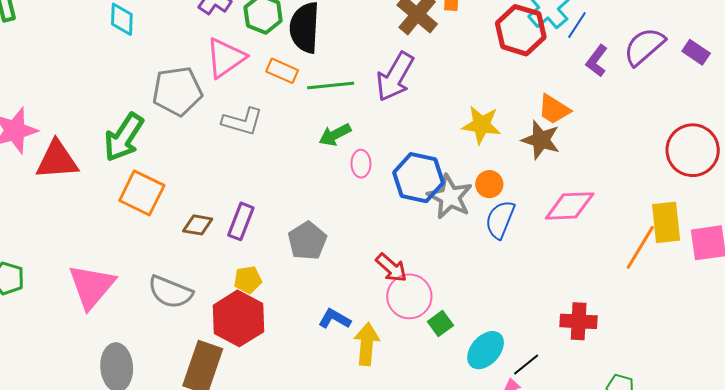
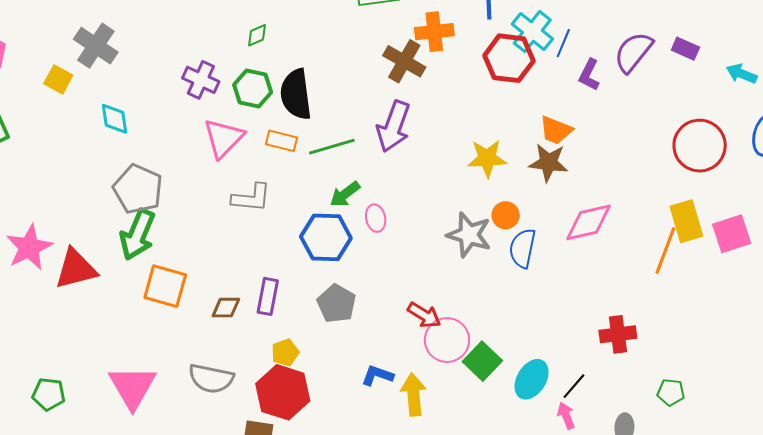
gray pentagon: (177, 91) -> (138, 189), moved, turned -30
blue hexagon: (418, 178) -> (326, 237), moved
green square: (440, 324) -> (482, 361), size x1.5

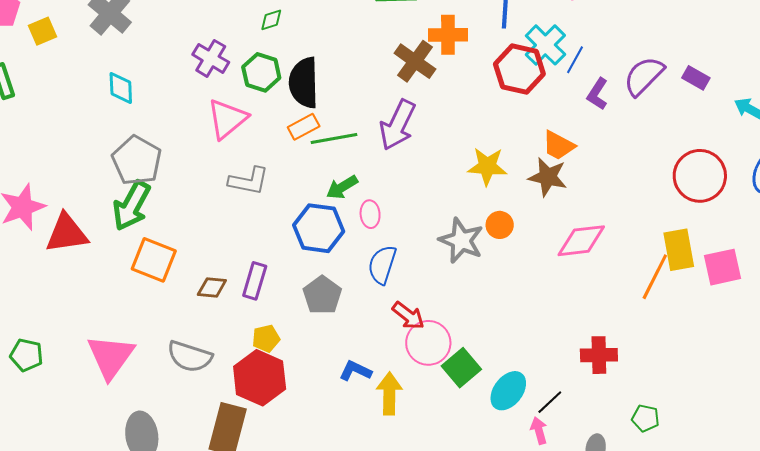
yellow square: (58, 79) -> (42, 31), moved, turned 32
orange rectangle: (281, 141) -> (304, 127), moved, turned -48
blue semicircle: (523, 248) -> (382, 265), moved

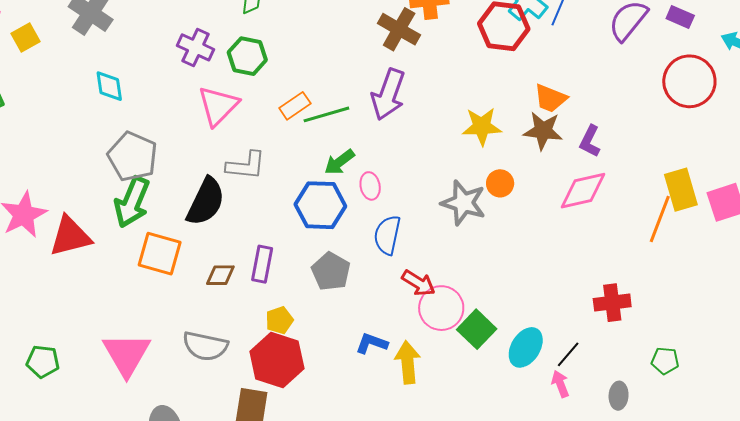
black semicircle: (304, 83) -> (206, 202), moved, turned -147
purple L-shape: (597, 94) -> (590, 141), moved
red circle: (700, 176) -> (689, 81), moved

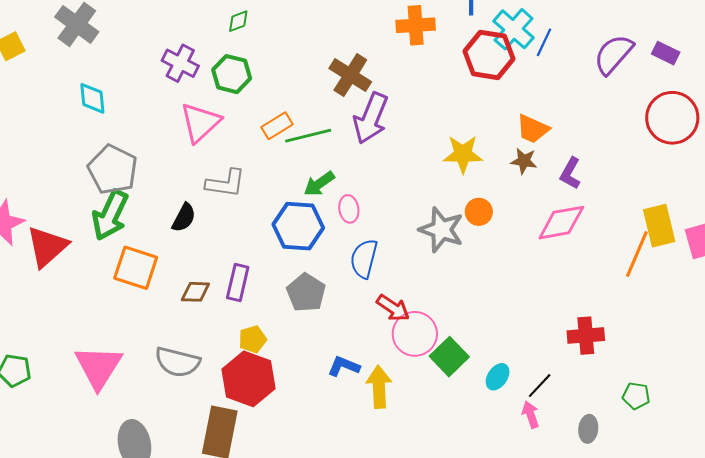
brown cross: (399, 29) -> (350, 75), moved
brown star: (543, 131) -> (524, 161), size x0.7
black semicircle: (206, 202) -> (184, 218), size x0.6
red triangle: (70, 236) -> (47, 247), turned -30
cyan ellipse: (526, 347) -> (498, 377), size x0.7

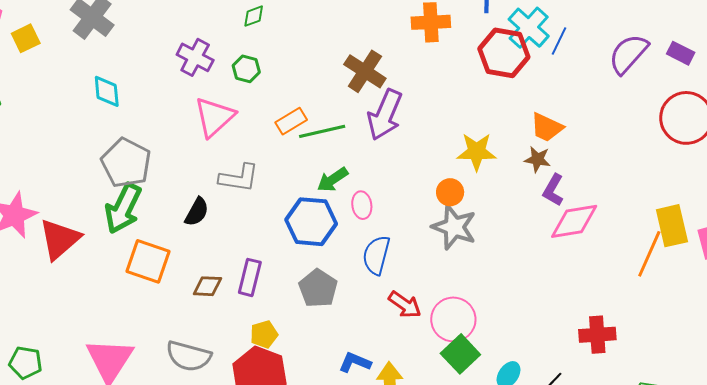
green hexagon: (232, 74) -> (246, 69), size x0.7
purple L-shape: (570, 173) -> (553, 190), moved
orange circle: (479, 212) -> (450, 192), moved
pink circle: (415, 334) -> (453, 319), moved

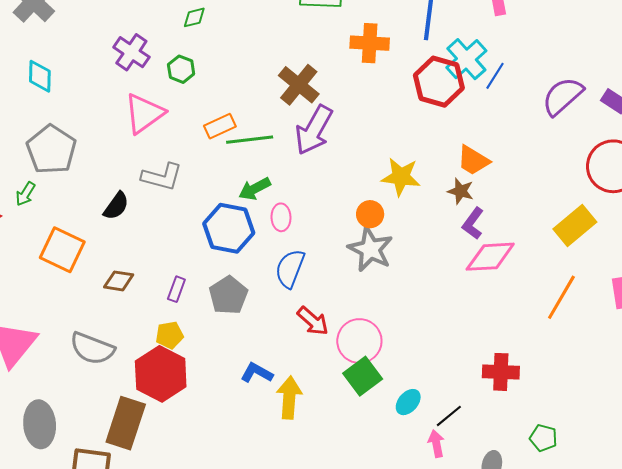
green arrow: (123, 208) -> (25, 194), moved, size x0.5
yellow rectangle: (672, 226) -> (575, 225), moved, turned 57
purple rectangle: (250, 277) -> (176, 289), moved, size x0.7

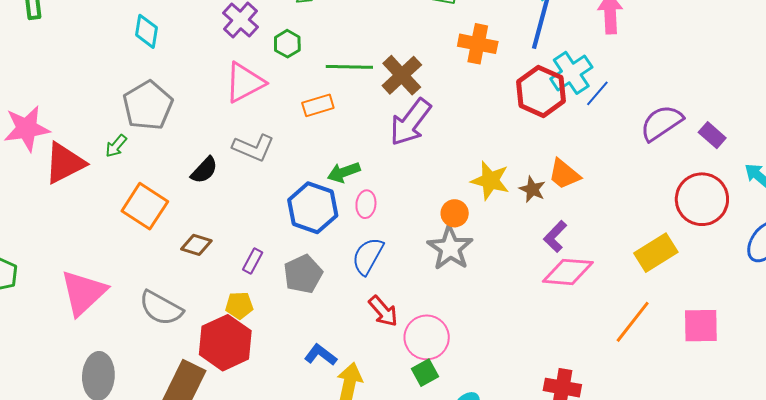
green line: (250, 140) -> (349, 67), moved
brown star: (461, 191) -> (532, 189), moved
green square: (363, 376) -> (425, 373), size x0.7

